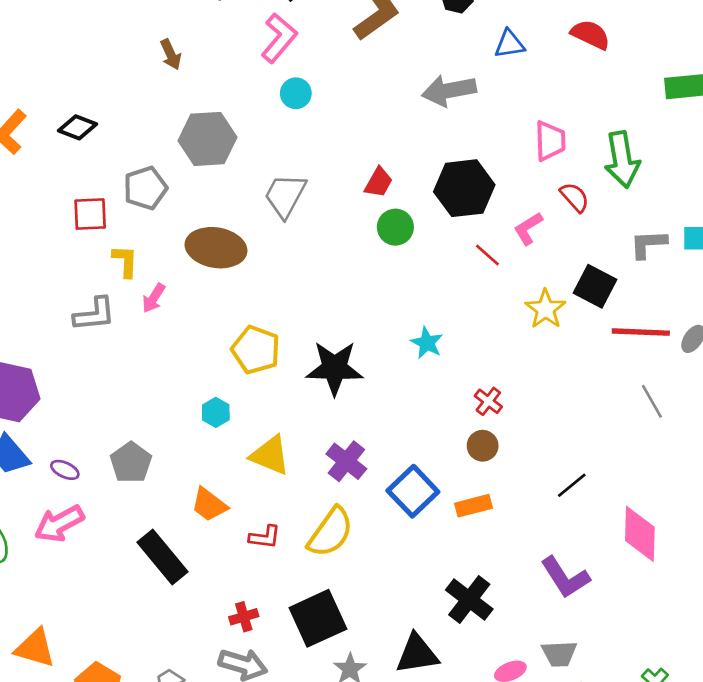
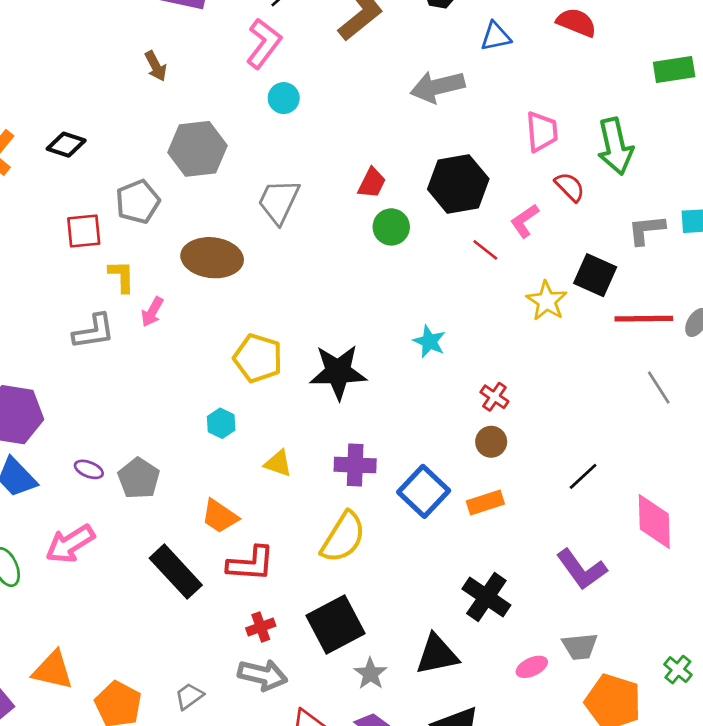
yellow triangle: (270, 455) -> (278, 463), size x0.7
purple cross: (346, 461) -> (355, 465), turned -33
purple ellipse: (65, 470) -> (89, 469), moved
red L-shape: (265, 537) -> (251, 564), moved, size x1.5

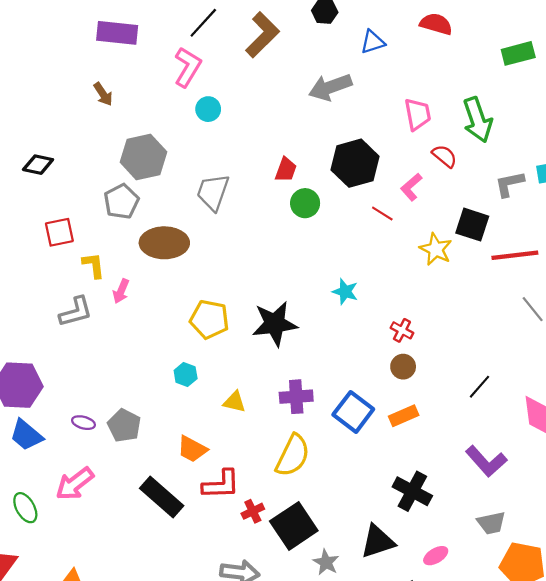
gray pentagon: (138, 202) -> (121, 201), moved
red cross: (261, 627) -> (253, 511), moved
pink ellipse: (532, 667) -> (436, 556), moved

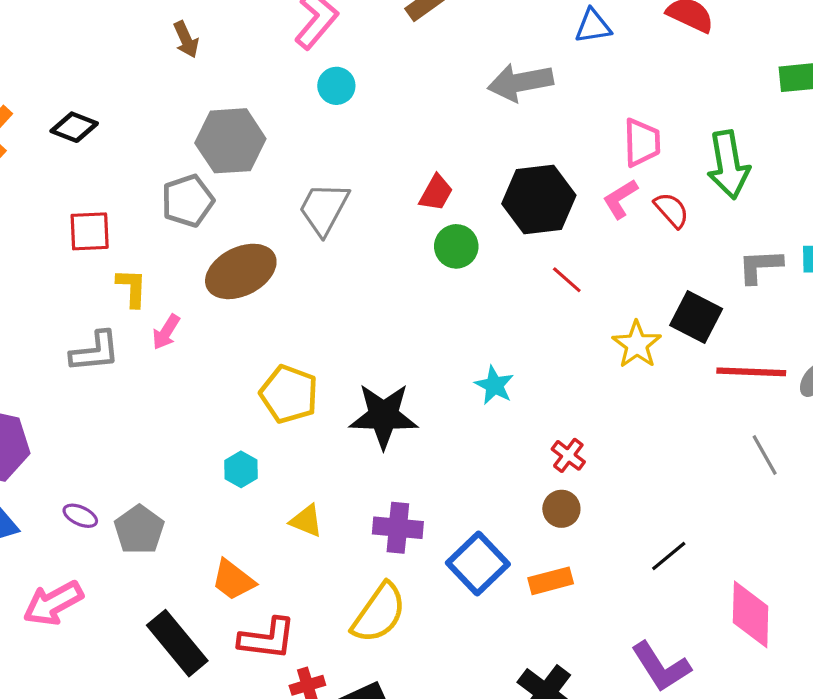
pink L-shape: (411, 187) -> (620, 199), moved
brown ellipse: (164, 243) -> (241, 271), turned -36

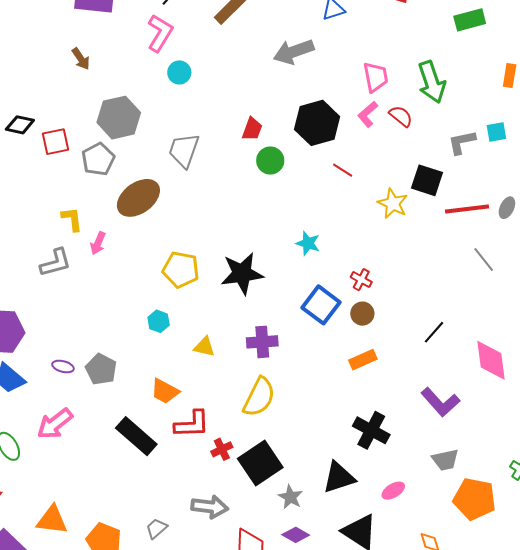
red square: (90, 231) -> (56, 142), moved
blue square: (478, 563) -> (321, 305), moved

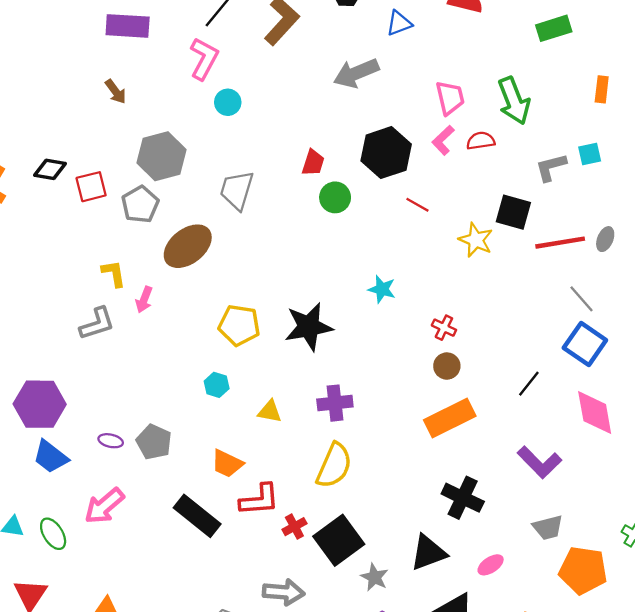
red semicircle: (401, 116) -> (481, 141), turned -45
blue square: (321, 305) -> (585, 344), moved
orange rectangle: (363, 360) -> (450, 418), size x1.6

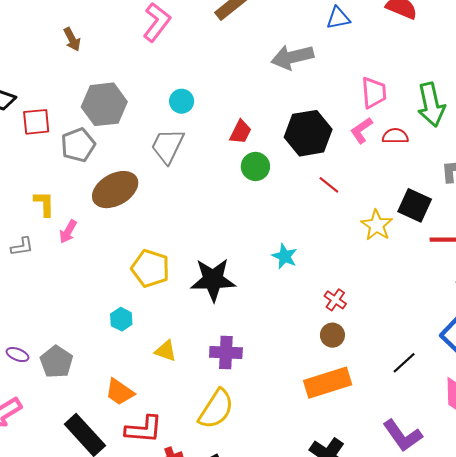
cyan circle: (228, 102) -> (182, 101), moved
gray L-shape: (97, 324) -> (22, 247), size x0.7

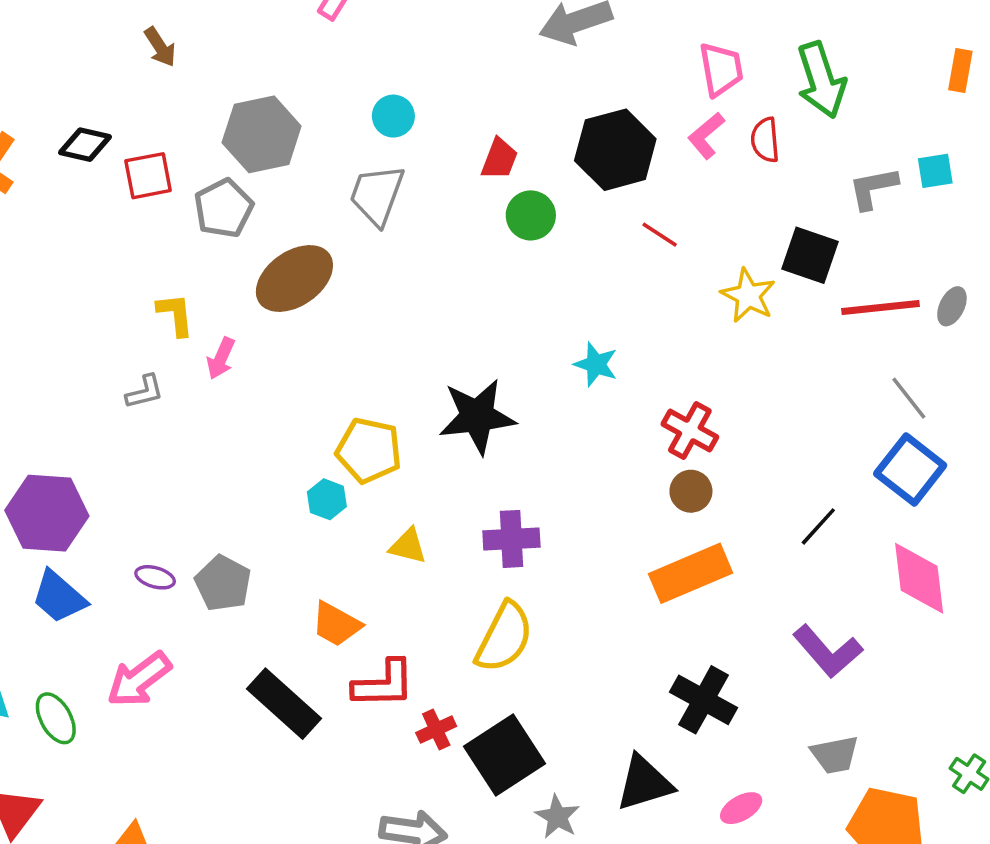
brown arrow: (72, 39) -> (160, 47), moved
red semicircle: (395, 136) -> (765, 140), turned -90
yellow pentagon: (150, 268) -> (369, 450), moved
red cross: (335, 300) -> (690, 430), size x1.4

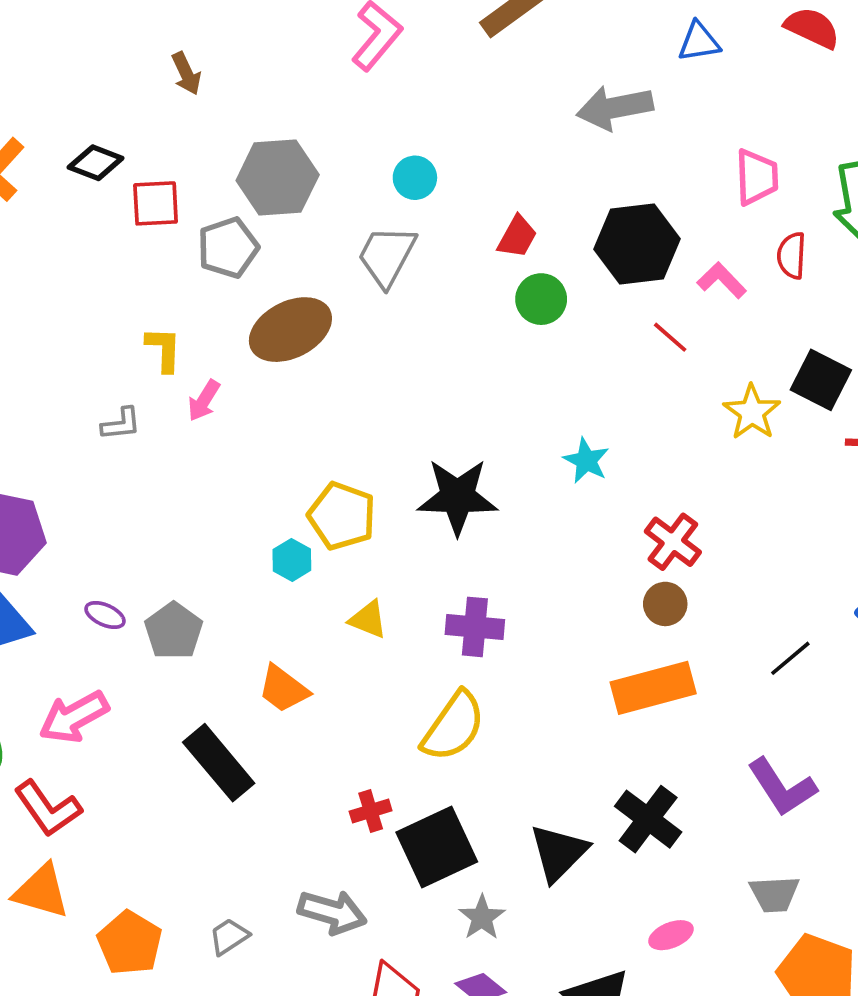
pink L-shape: (706, 136) -> (722, 280), moved, turned 78
red L-shape: (384, 684) -> (48, 809), moved, turned 48
black triangle: (644, 783) -> (559, 853), moved, turned -36

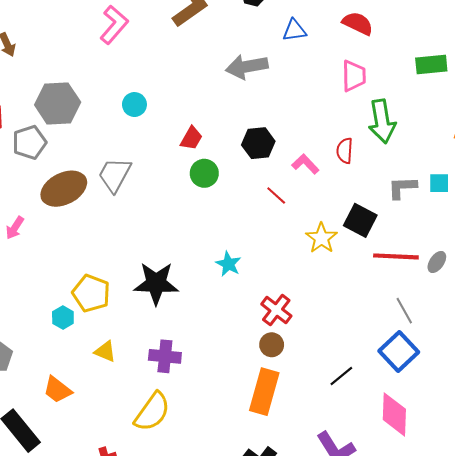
pink trapezoid: (757, 177) -> (354, 76), moved
black hexagon: (637, 244) -> (258, 143), size x0.7
gray trapezoid: (387, 256) -> (115, 175), moved
orange rectangle: (653, 688) -> (264, 392), turned -60

